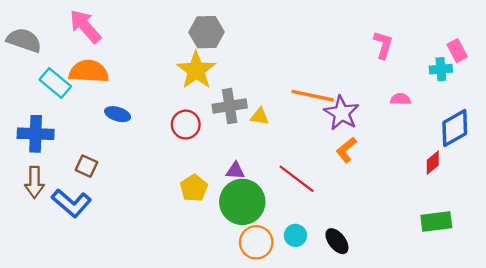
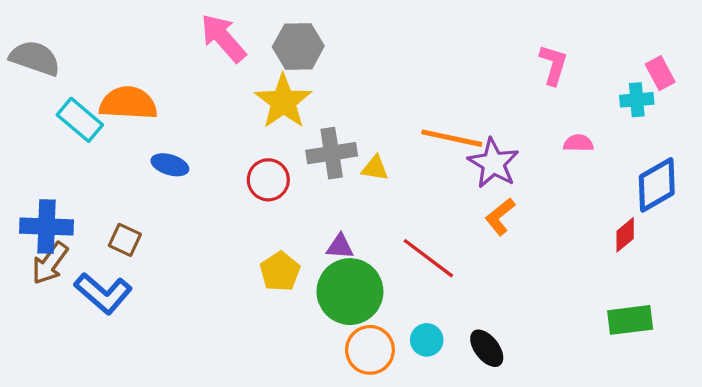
pink arrow: (85, 26) -> (223, 38), moved
blue cross: (36, 134) -> (47, 227), moved
brown arrow: (34, 182) -> (50, 263), turned 36

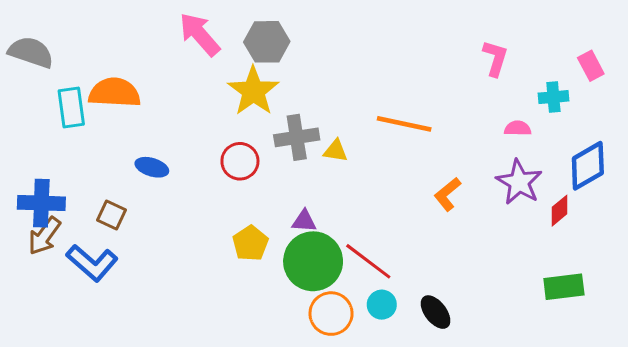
cyan cross: (637, 100) -> (553, 97), moved
cyan rectangle: (80, 120) -> (71, 108), turned 42
purple star: (493, 163) -> (519, 182), moved
blue ellipse: (170, 165) -> (152, 167), moved
red line: (428, 258) -> (368, 261), moved

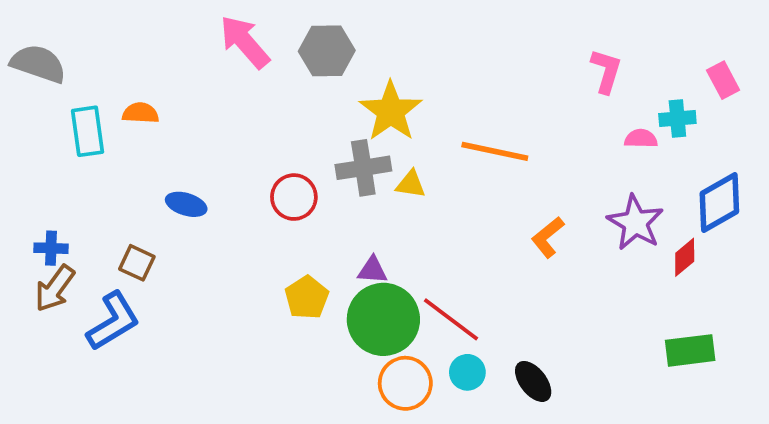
yellow star: (253, 91) -> (391, 111), moved
orange semicircle: (115, 93) -> (141, 113), size x0.6
pink semicircle: (518, 128) -> (641, 139), moved
blue cross: (41, 203) -> (51, 248), size x0.6
blue L-shape: (92, 263) -> (113, 321), turned -72

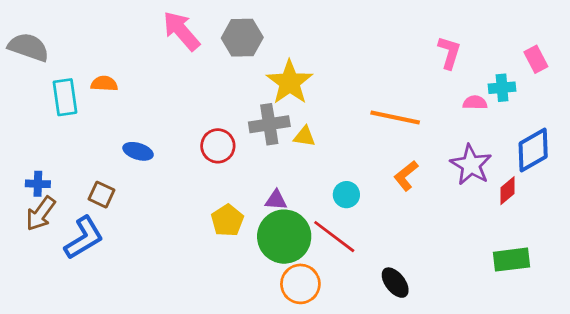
orange line: (495, 151) -> (395, 117), moved
cyan circle: (467, 372) -> (346, 195), moved

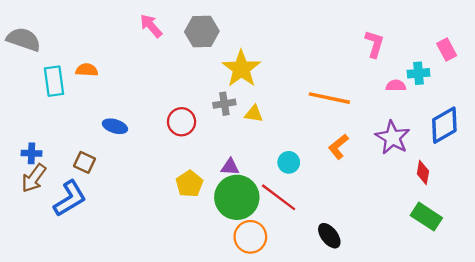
pink arrow: (181, 31) -> (151, 26), size x0.7
gray cross: (269, 124) -> (224, 104), size x0.7
red diamond: (507, 191) -> (423, 173), moved, turned -40
green rectangle: (512, 260) -> (426, 217), turned 40

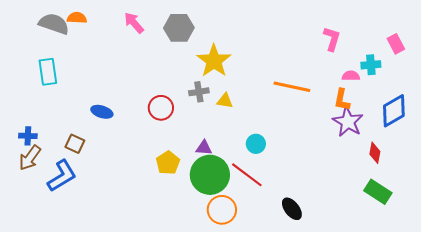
gray semicircle: (24, 39) -> (54, 24), moved
orange semicircle: (87, 70) -> (77, 18), moved
orange L-shape: (338, 147) -> (342, 100), moved, turned -40

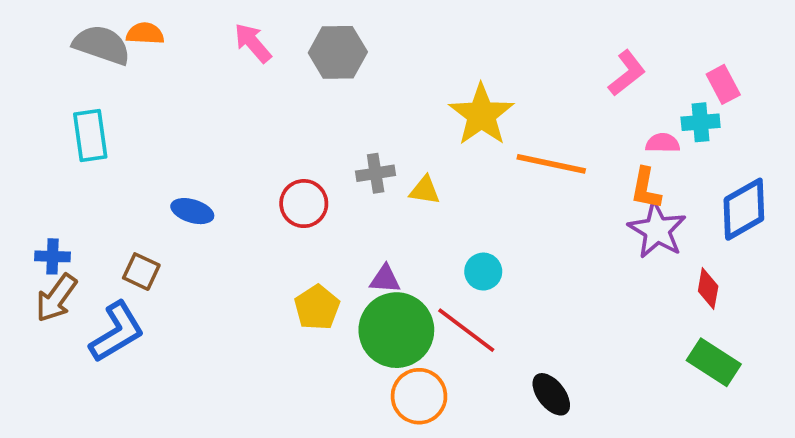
pink L-shape: (332, 39) -> (627, 73), turned 35
pink rectangle: (396, 44) -> (723, 84), moved
yellow star: (214, 61) -> (481, 115), moved

